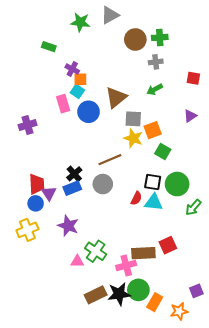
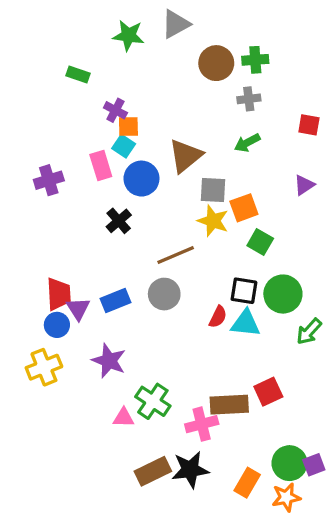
purple cross: (27, 125) -> (49, 180), moved
black cross: (74, 174) -> (119, 221), moved
green circle: (138, 290) -> (289, 463), moved

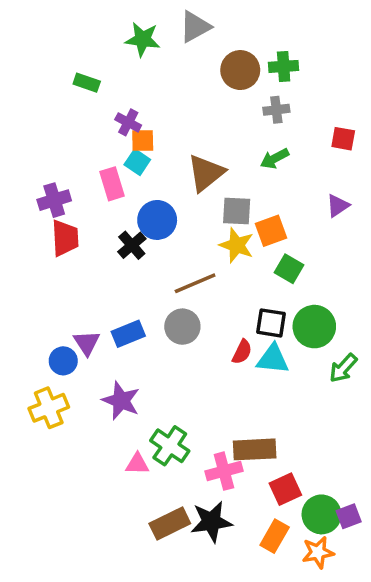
blue circle: (141, 179) -> (157, 220), moved
red trapezoid: (59, 294) -> (65, 238), moved
red square: (268, 392) -> (285, 489), moved

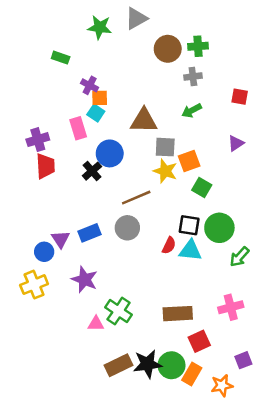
brown triangle: (206, 173) -> (144, 121), turned 40
pink cross: (224, 471) -> (231, 307), moved
green circle: (322, 514) -> (171, 365), moved

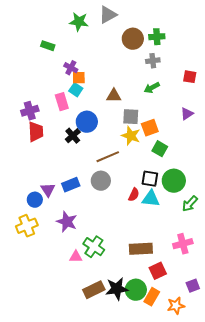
brown triangle: (144, 121) -> (114, 96), size x0.7

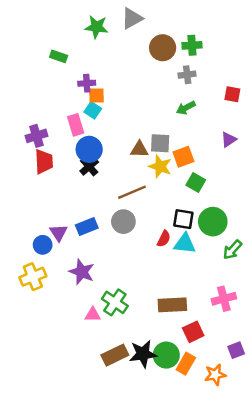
purple cross: (71, 68) -> (87, 83), turned -32
brown triangle: (114, 96) -> (139, 149), moved
blue circle: (87, 122) -> (89, 149), moved

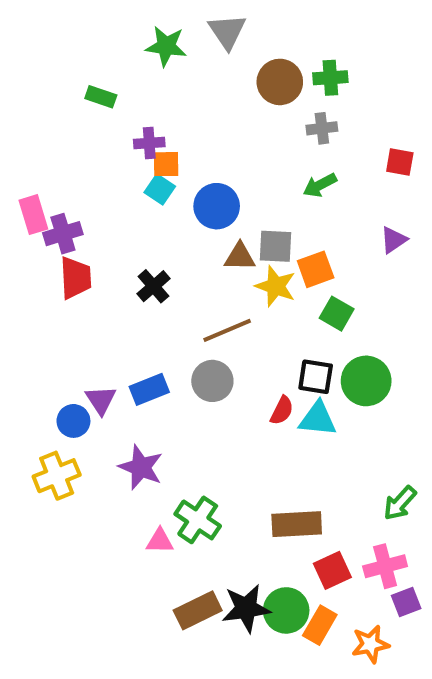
gray triangle: (132, 18) -> (227, 31), turned -35
pink rectangle: (76, 125) -> (33, 215), moved
blue circle: (89, 149) -> (217, 206), moved
green arrow: (232, 250) -> (400, 503), moved
pink cross: (224, 299) -> (385, 566), moved

